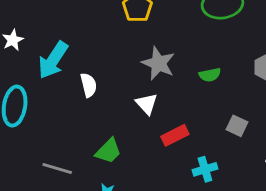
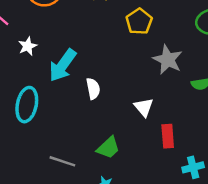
gray star: (158, 63) -> (168, 60), moved
red rectangle: (175, 135) -> (168, 136), turned -70

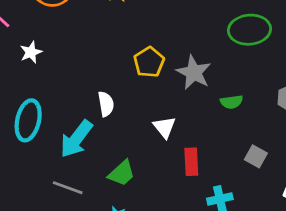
yellow pentagon: (139, 21) -> (149, 62), moved
cyan arrow: (63, 65) -> (76, 139), moved

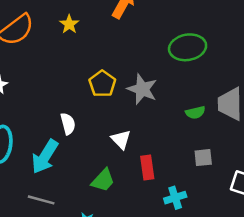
green semicircle: (232, 102) -> (195, 113), moved
gray square: (256, 156) -> (203, 158), turned -30
green trapezoid: (122, 173) -> (103, 180), moved

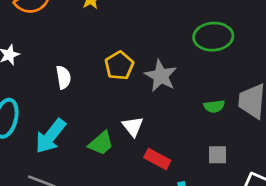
white semicircle: (68, 124) -> (63, 77), moved
red rectangle: (147, 167) -> (157, 159), turned -60
green trapezoid: (103, 180) -> (101, 143), moved

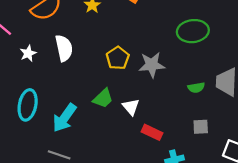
gray star: (161, 76) -> (152, 65), turned -30
white semicircle: (63, 77) -> (64, 48), moved, size x1.4
green trapezoid: (101, 143) -> (103, 98), moved

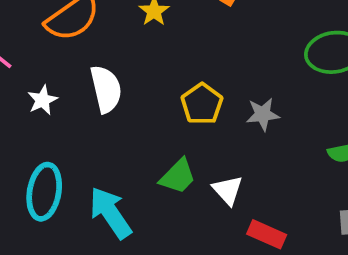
gray star: (152, 65) -> (263, 114), size x0.7
cyan arrow: (65, 118) -> (110, 213), turned 112

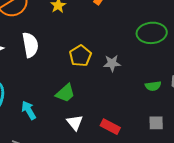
white triangle: (228, 190) -> (75, 123), moved
cyan arrow: (110, 213) -> (29, 110), size x0.7

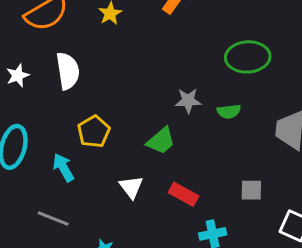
yellow pentagon: (80, 56) -> (94, 132), moved
green semicircle: (153, 86) -> (229, 111), moved
green trapezoid: (65, 93) -> (161, 141), moved

